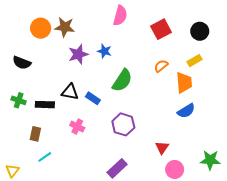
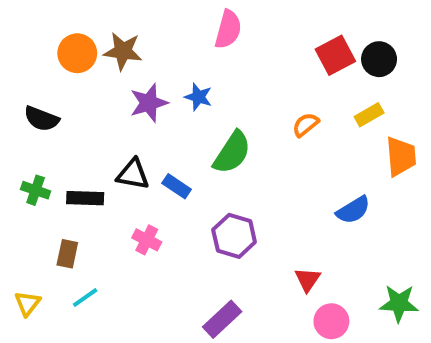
red square: (161, 29) -> (335, 55), moved
orange trapezoid: (184, 83) -> (401, 156), moved
yellow triangle: (12, 171) -> (28, 303), moved

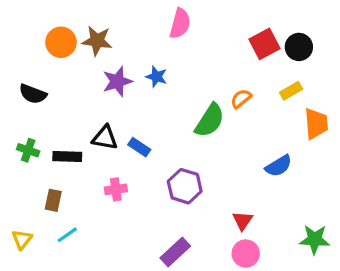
green semicircle: (232, 152) -> (210, 121), moved
pink cross: (147, 240) -> (116, 189), turned -35
pink circle: (331, 321) -> (246, 254), moved

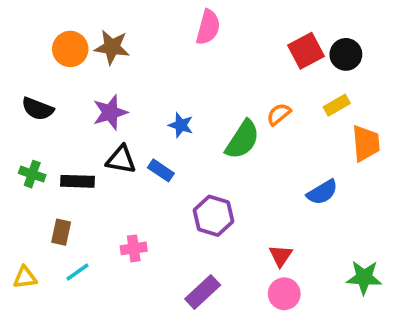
blue star: (156, 77) -> (181, 125), moved
purple star: (117, 81) -> (110, 112), moved
pink cross: (116, 189) -> (134, 248), moved
yellow triangle: (22, 239) -> (25, 277), turned 45

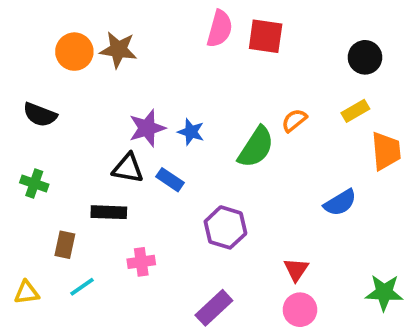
red square: (306, 51) -> (266, 36), moved, turned 36
purple star: (110, 112) -> (147, 128), moved
black rectangle: (77, 181) -> (109, 212), moved

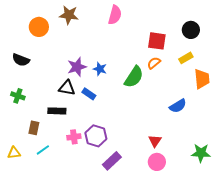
red square: (266, 36) -> (157, 41), moved
brown star: (118, 50) -> (69, 15), moved
purple hexagon: (225, 227) -> (96, 136), moved

